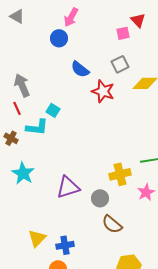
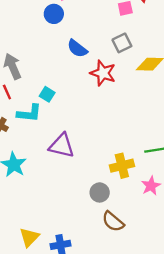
purple triangle: (68, 187) -> (62, 146), moved, turned 30

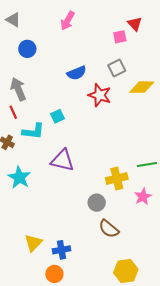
blue circle: (54, 14) -> (27, 49), moved
blue semicircle: (77, 48) -> (77, 73), turned -60
cyan square: (47, 94) -> (57, 116), moved, turned 32

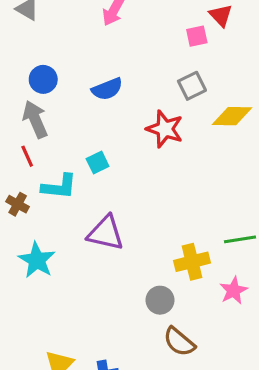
blue circle: (27, 49) -> (43, 79), moved
blue semicircle: (77, 73) -> (107, 89), moved

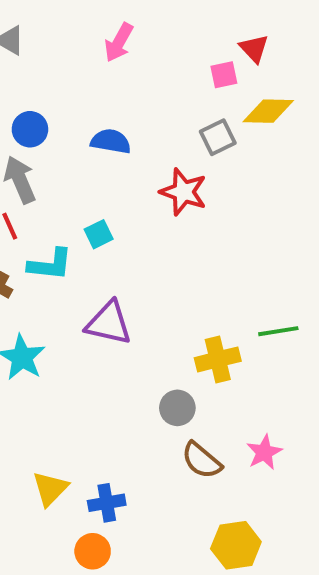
blue semicircle: (107, 89) -> (111, 141), turned -148
yellow diamond: (232, 116) -> (268, 111), moved
pink star: (234, 291) -> (264, 452), moved

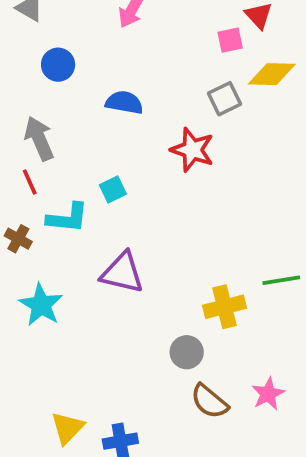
blue circle: (30, 129) -> (58, 65), moved

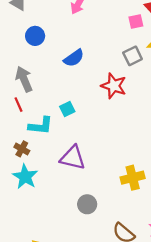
blue semicircle: (124, 102) -> (74, 58), turned 135
brown cross: (18, 239) -> (22, 149), moved
gray circle: (187, 352) -> (87, 204), moved

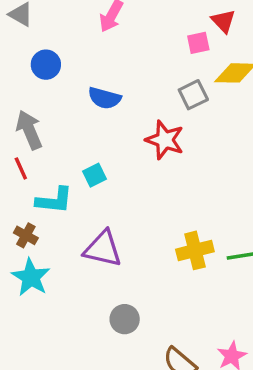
blue semicircle: (74, 58) -> (105, 98), turned 50
yellow cross: (133, 178) -> (195, 250), moved

